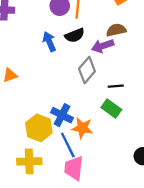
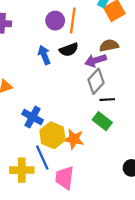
gray diamond: (87, 70) -> (96, 81), moved
blue cross: (62, 115) -> (33, 117), moved
yellow hexagon: (39, 128) -> (52, 135), moved
blue line: (68, 145) -> (42, 158), moved

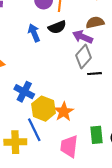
purple arrow: (96, 60) -> (83, 37), turned 42
green rectangle: (102, 121) -> (97, 135), moved, turned 48
orange star: (74, 139) -> (64, 112), turned 30
pink trapezoid: (65, 178) -> (69, 146), moved

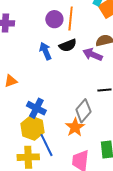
gray diamond: (84, 57) -> (83, 111), moved
yellow hexagon: (44, 109) -> (33, 128), moved

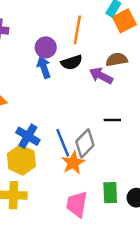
purple circle: (54, 19) -> (46, 47), moved
blue line: (46, 145) -> (63, 143), moved

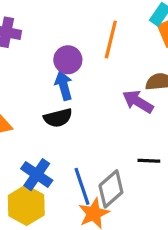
black semicircle: (72, 62) -> (58, 118), moved

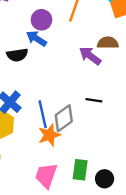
blue arrow: (64, 86) -> (36, 39), turned -48
black semicircle: (58, 118) -> (17, 55), moved

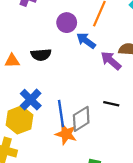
blue arrow: (36, 39) -> (86, 41), moved
orange star: (49, 135) -> (66, 134), turned 30

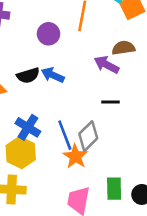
blue arrow: (86, 41) -> (53, 75), moved
black line: (111, 104) -> (110, 102), moved
orange star: (66, 134) -> (75, 156), turned 30

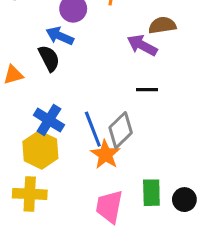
black semicircle: (28, 75) -> (49, 58), turned -100
blue arrow: (53, 75) -> (60, 36), moved

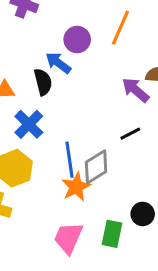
black line: (147, 90) -> (130, 134), turned -40
blue cross: (49, 120) -> (29, 124), moved
black circle: (184, 200) -> (143, 214), moved

